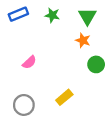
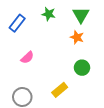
blue rectangle: (18, 14) -> (17, 23), moved, turned -30
green circle: (96, 64) -> (82, 68), moved

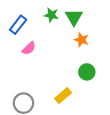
green triangle: (81, 15) -> (74, 17), moved
pink semicircle: (27, 58) -> (29, 48), moved

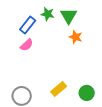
blue rectangle: (18, 25) -> (28, 25), moved
green circle: (87, 72) -> (87, 93), moved

